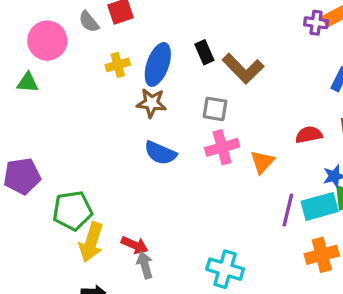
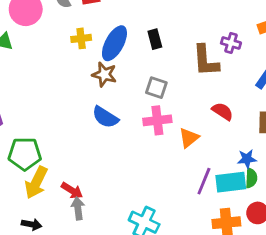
purple cross: (316, 23) -> (231, 43), moved
brown L-shape: (243, 69) -> (206, 61), moved, turned 32
red semicircle: (309, 135) -> (223, 111), moved, turned 35

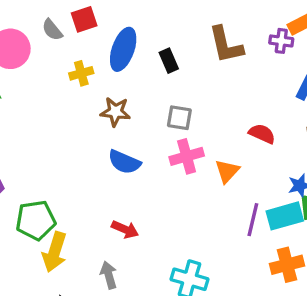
blue ellipse: (114, 43) -> (123, 49), moved
purple cross: (231, 43) -> (281, 41), moved
brown L-shape: (206, 61) -> (226, 45), moved
red arrow: (72, 190) -> (125, 229), moved

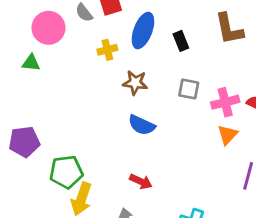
pink cross: (187, 156) -> (225, 102), moved

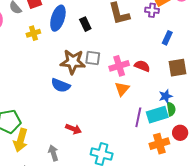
brown star: (135, 83) -> (73, 62), moved, size x1.4
red arrow: (141, 181) -> (73, 129), moved

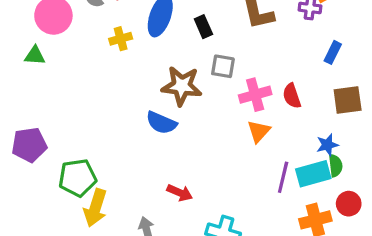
gray square: (93, 58) -> (223, 66), moved
red semicircle: (142, 66) -> (292, 96), turned -133

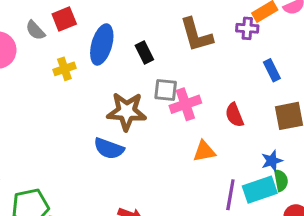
blue rectangle: (333, 52) -> (272, 70), turned -50
pink cross: (255, 95) -> (185, 104), moved
orange triangle: (259, 131) -> (204, 151), turned 40

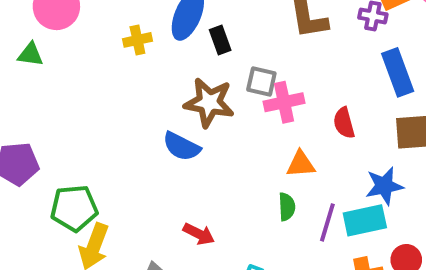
black rectangle: (144, 53) -> (220, 40), moved
blue rectangle: (272, 70) -> (398, 72), size x1.6
blue star: (272, 161) -> (384, 186), size x1.4
green semicircle: (281, 180) -> (287, 207), moved

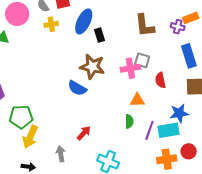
yellow cross: (137, 40) -> (51, 24), moved
gray square: (261, 81) -> (142, 60), moved
red arrow: (199, 234) -> (84, 133), turned -77

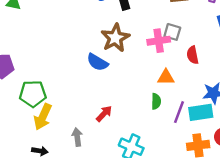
brown star: (92, 67) -> (115, 38), turned 30

